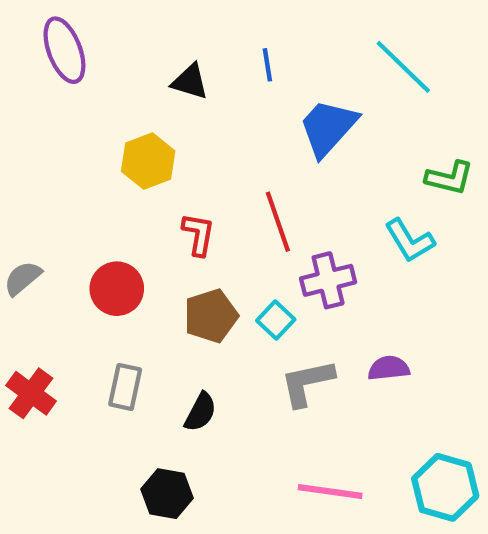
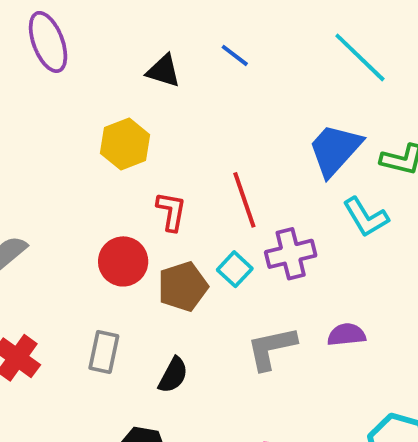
blue line: (267, 65) -> (235, 55), turned -44
blue trapezoid: (328, 128) -> (335, 150), moved
red circle: (117, 289) -> (123, 261), moved
cyan square: (276, 320) -> (235, 269), moved

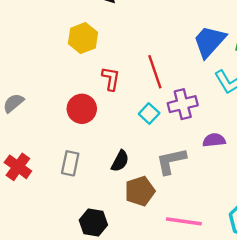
brown pentagon: (183, 287) -> (140, 191), moved
purple semicircle: (346, 335) -> (214, 140), moved
black semicircle: (173, 375) -> (120, 161), moved

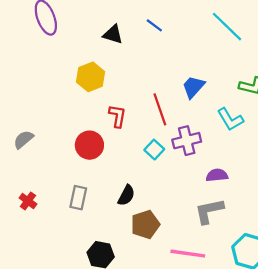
blue trapezoid: (209, 42) -> (193, 87), moved, size x0.7
gray L-shape: (171, 161) -> (209, 211), moved
red cross: (18, 167) -> (28, 201), size x0.7

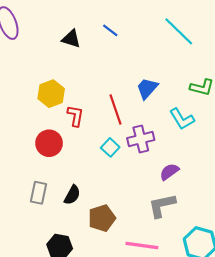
yellow hexagon: (91, 77) -> (51, 94), moved
purple semicircle: (217, 175) -> (169, 172), turned -30
black semicircle: (126, 195) -> (72, 195), moved

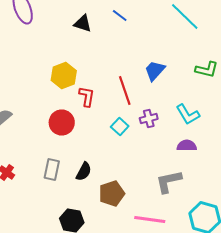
cyan L-shape: (182, 119) -> (188, 114), moved
purple cross: (141, 139) -> (149, 118), size x0.7
purple semicircle: (169, 172) -> (187, 146), moved, turned 36

